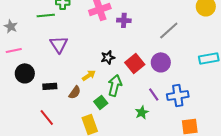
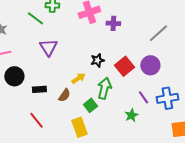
green line: (46, 15) -> (35, 18), turned 42

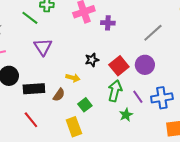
yellow arrow: (78, 78) -> (73, 78), turned 48
green arrow: (104, 88) -> (115, 91), moved
black rectangle: (39, 89) -> (34, 89), size x1.5

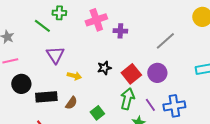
yellow arrow: (73, 78) -> (74, 76), moved

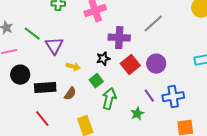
green line: (42, 26) -> (32, 34), moved
purple cross: (120, 31) -> (119, 38), moved, size x1.5
gray line: (165, 41) -> (153, 24), moved
green arrow: (127, 99) -> (109, 99), moved
green square: (97, 113) -> (96, 81), moved

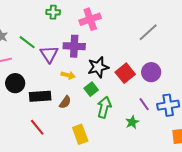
purple cross: (119, 38) -> (74, 46), moved
black star: (103, 59) -> (98, 67), size x1.5

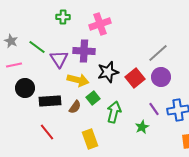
gray line: (148, 32) -> (158, 53), moved
yellow arrow: (68, 75) -> (78, 80), size x1.5
green square: (91, 89) -> (93, 98), moved

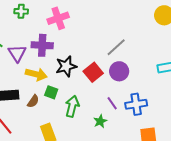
green square: (93, 98) -> (51, 92), turned -32

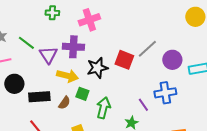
purple circle: (119, 71) -> (172, 60), moved
red square: (93, 72) -> (124, 60), moved, turned -30
blue cross: (136, 104) -> (165, 93), moved

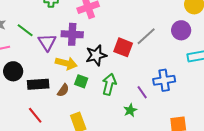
purple circle: (172, 60) -> (181, 30), moved
green arrow: (103, 108) -> (109, 84), moved

